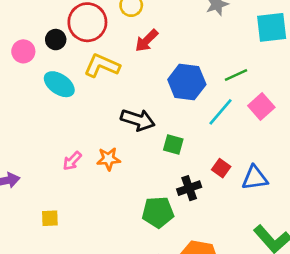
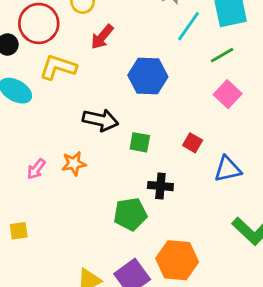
green line: (236, 75) -> (222, 55), moved
cyan line: (220, 112) -> (188, 26), moved
red square: (221, 168) -> (193, 143), moved
black cross: (189, 188) -> (160, 186), turned 30

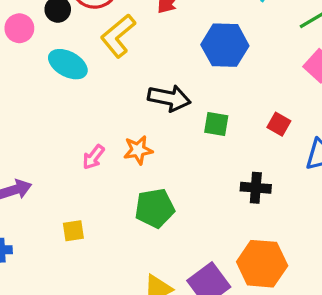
yellow L-shape: (58, 67) -> (118, 36), turned -57
black cross: (160, 186) -> (256, 188), moved
green pentagon: (130, 214) -> (155, 208), moved

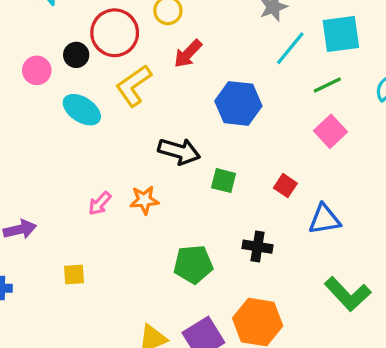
green pentagon: (155, 208) -> (193, 264), moved

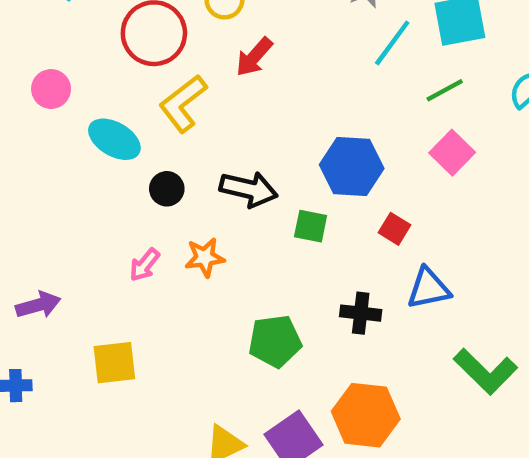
black circle: (76, 55) -> (167, 189), moved
blue hexagon: (238, 103) -> (352, 167), moved
blue triangle: (324, 219) -> (429, 288), moved
yellow square: (74, 275) -> (114, 363), size x1.5

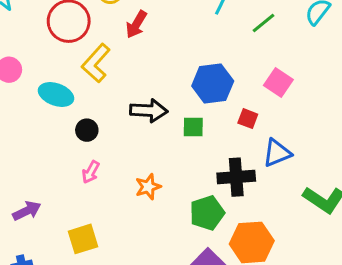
pink square: (452, 153) -> (278, 82), moved
black circle: (167, 189) -> (87, 130), moved
orange star: (205, 257) -> (148, 187), moved
black cross: (361, 313) -> (236, 177), size x1.4
green pentagon: (275, 341) -> (207, 213), moved

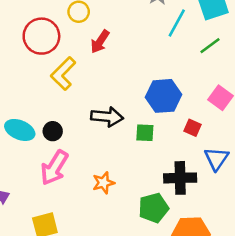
cyan ellipse: (56, 94) -> (20, 130), moved
blue triangle: (277, 153) -> (216, 159), turned -36
pink arrow: (91, 172) -> (54, 168), size x1.8

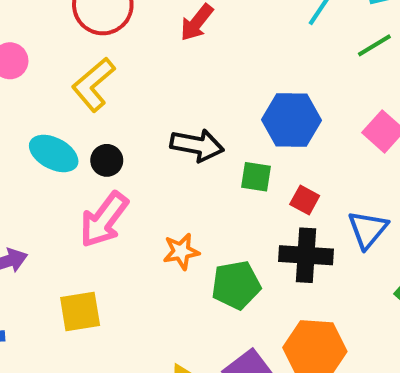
yellow L-shape: (63, 74) -> (93, 84), moved
red square: (193, 128) -> (305, 200), moved
green pentagon: (153, 208) -> (236, 285), moved

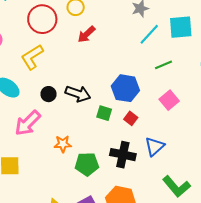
green line: (374, 45) -> (164, 65), moved
black circle: (107, 160) -> (49, 94), moved
red square: (305, 200) -> (131, 118), moved

